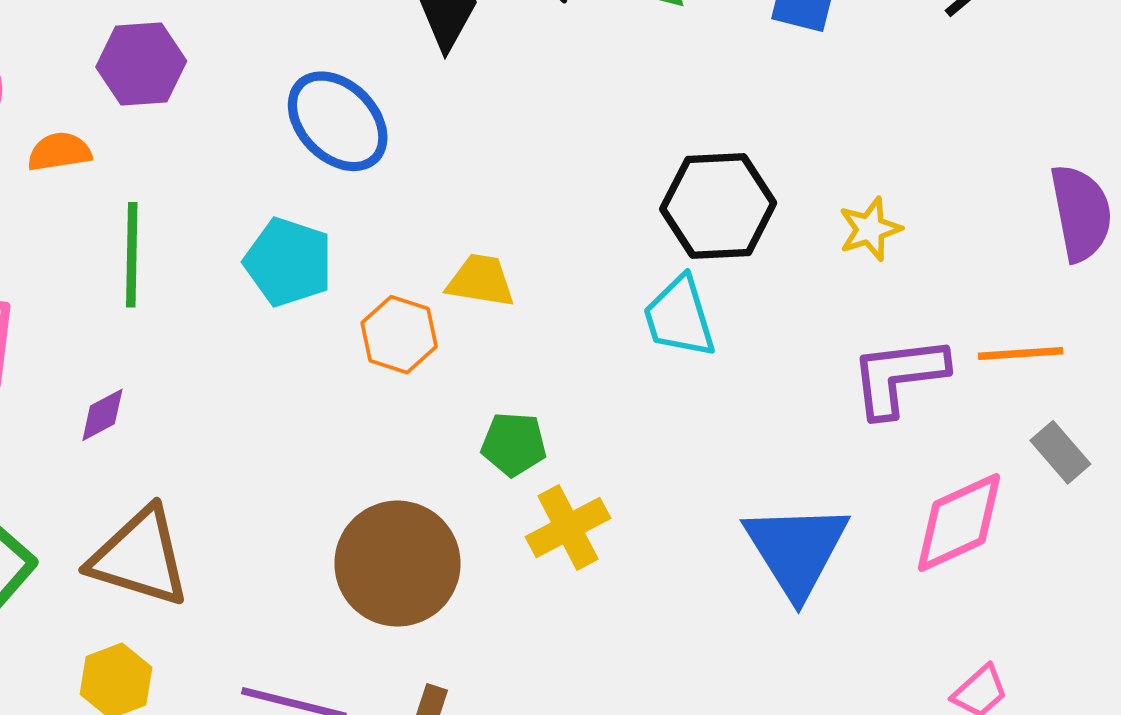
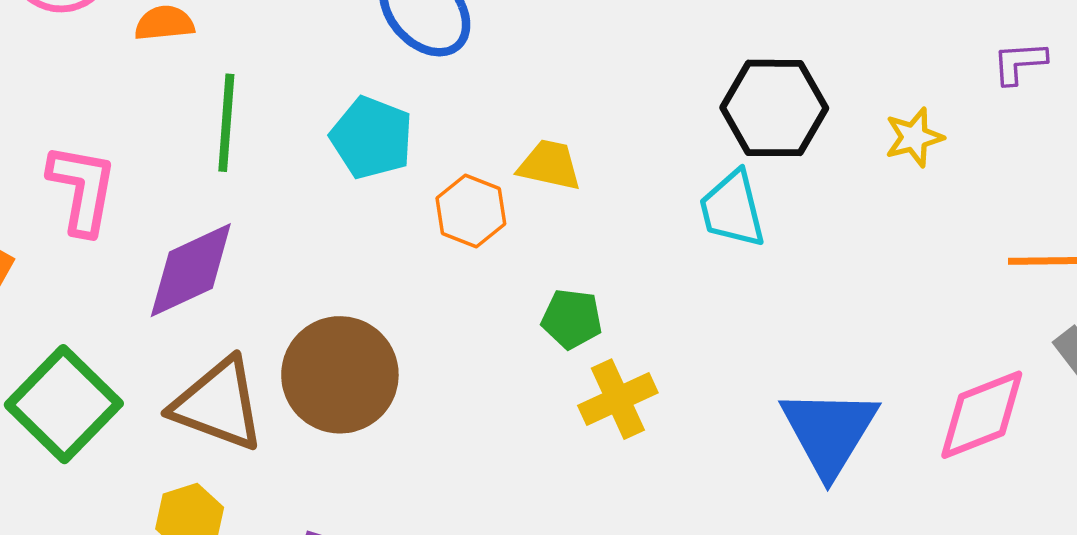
purple L-shape: (899, 376) -> (1019, 63), moved, size x0.6
purple diamond: (102, 415) -> (191, 270), size x2.0
brown circle: (397, 564) -> (340, 375), moved

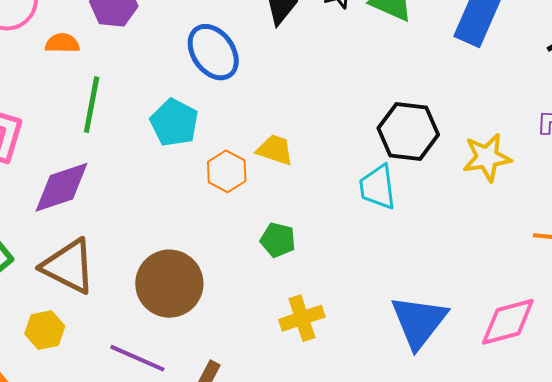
yellow star: (914, 137) -> (487, 157), size x1.4
brown circle: (340, 375) -> (169, 284), moved
yellow cross: (618, 399) -> (302, 318), moved

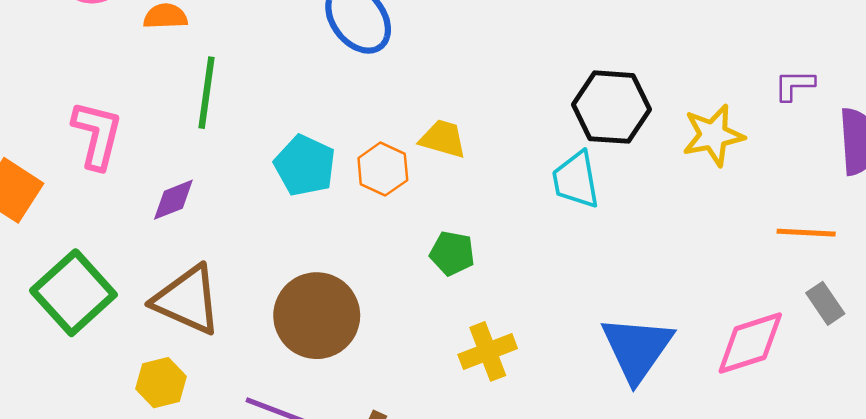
cyan pentagon: (174, 123) -> (305, 166), moved
purple diamond: (62, 187) -> (173, 200), size x0.6

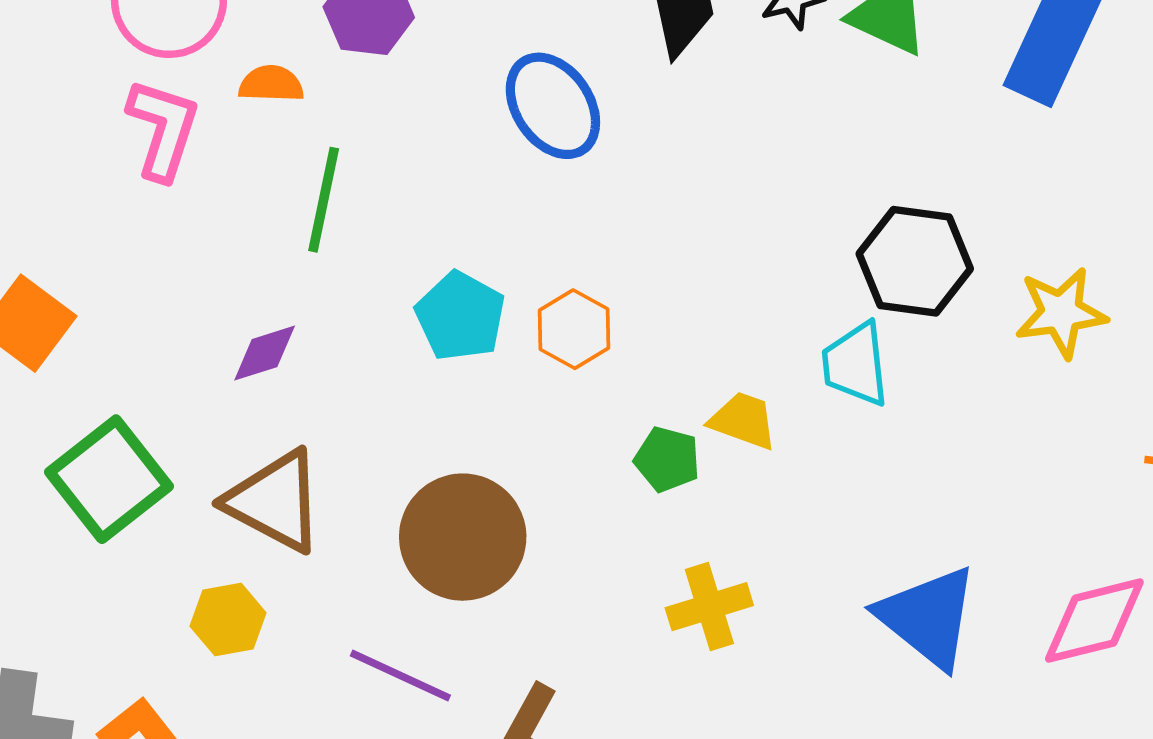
pink L-shape: (97, 135) -> (163, 129), moved
yellow trapezoid: (443, 139) -> (743, 421), moved
blue triangle: (637, 349) -> (928, 617), turned -30

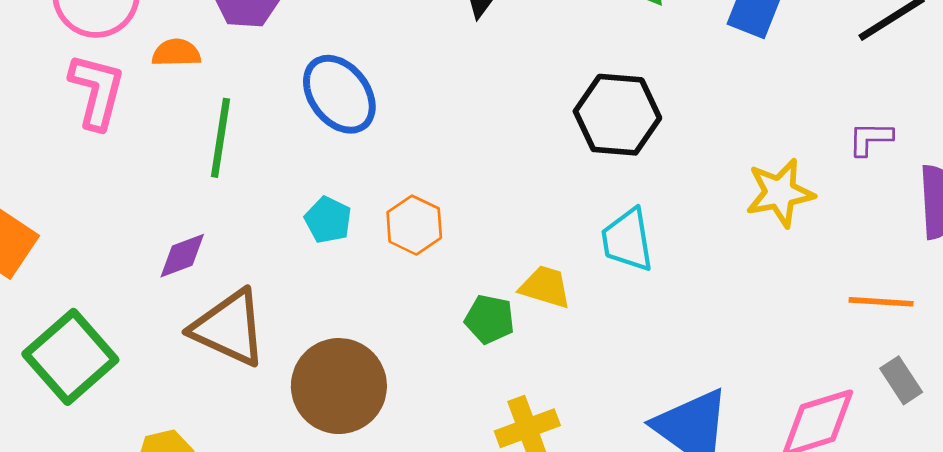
blue ellipse: (553, 106) -> (339, 94), moved
black hexagon: (915, 261) -> (617, 115), moved
cyan pentagon: (460, 316) -> (328, 220), size x0.7
brown triangle: (275, 501) -> (229, 328), moved

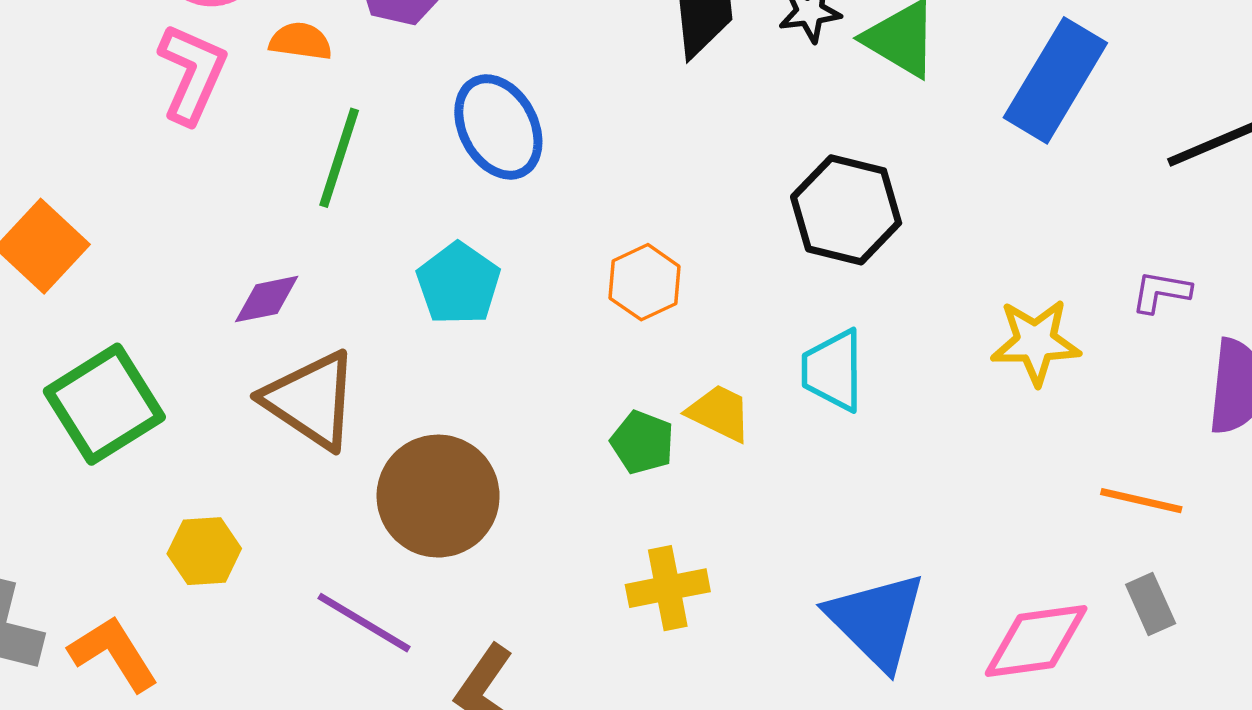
cyan pentagon: (328, 220) -> (458, 284), size x1.4
orange hexagon: (414, 225) -> (645, 282), moved

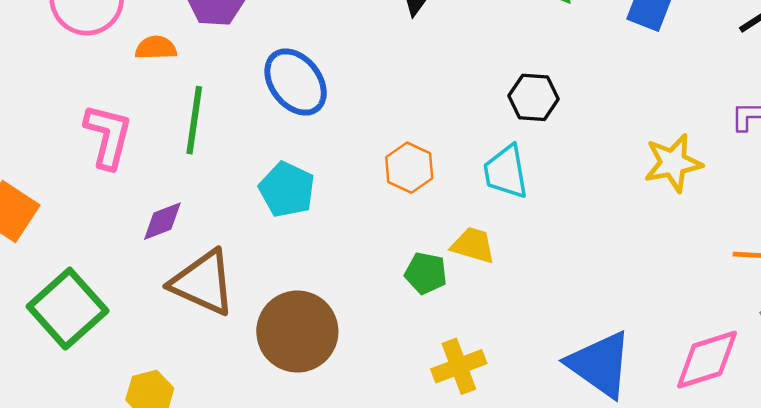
pink L-shape: (192, 74) -> (108, 136), moved
black hexagon: (846, 210) -> (534, 97), size x0.7
cyan trapezoid: (833, 370) -> (506, 172), moved

